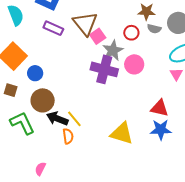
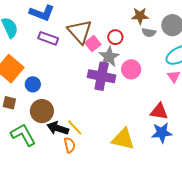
red circle: (131, 33) -> (115, 37), moved

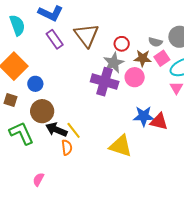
brown star: (140, 16) -> (143, 58), moved
purple rectangle: (48, 38) -> (55, 39), turned 30
pink square: (93, 44) -> (162, 58), moved
blue star: (162, 133) -> (144, 116), moved

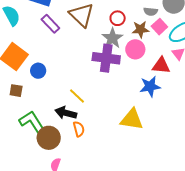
brown circle: (42, 111) -> (49, 138), moved
red triangle: (159, 122) -> (161, 66), moved
yellow line: (74, 130) -> (77, 96), moved

